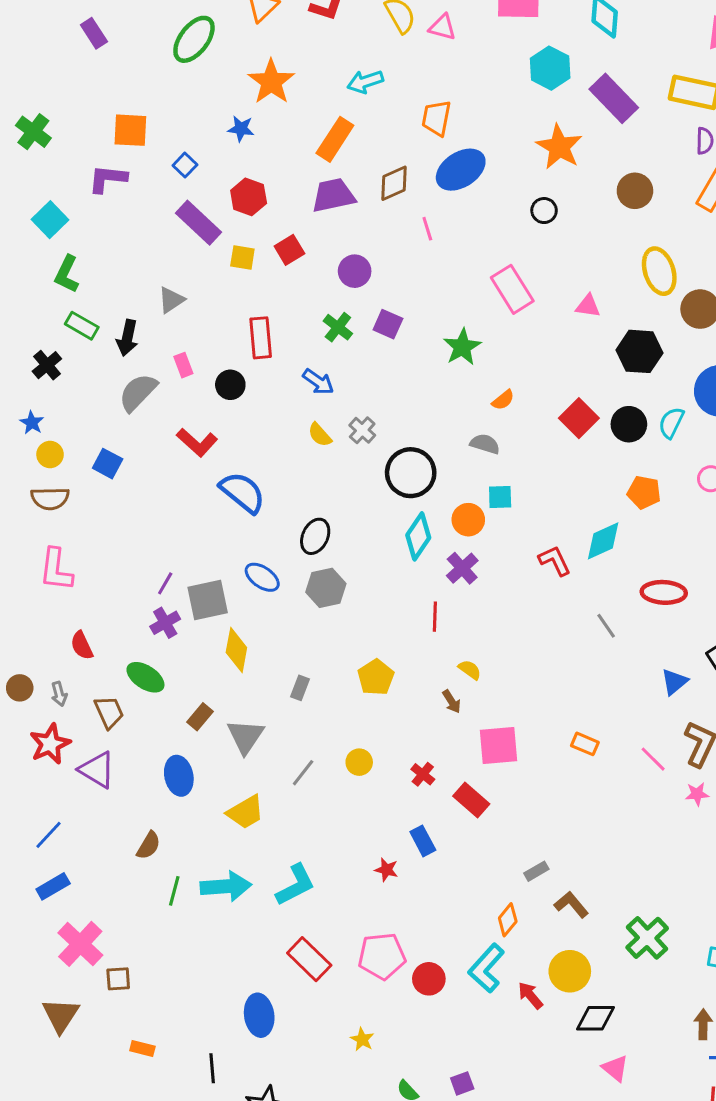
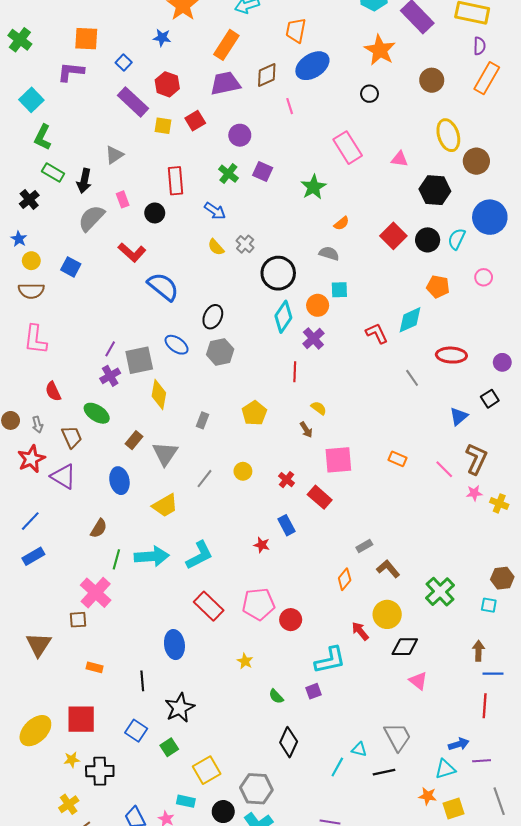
pink cross: (80, 944) -> (96, 593), moved
cyan L-shape: (486, 968) -> (330, 660), moved, turned -144

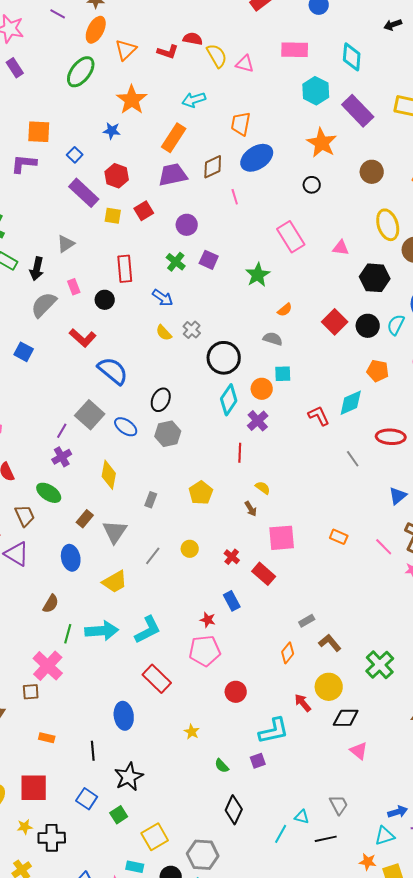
gray square: (139, 360) -> (90, 415), moved, turned -36
pink pentagon: (258, 604) -> (205, 651), moved
gray trapezoid: (397, 737) -> (339, 805), size x0.7

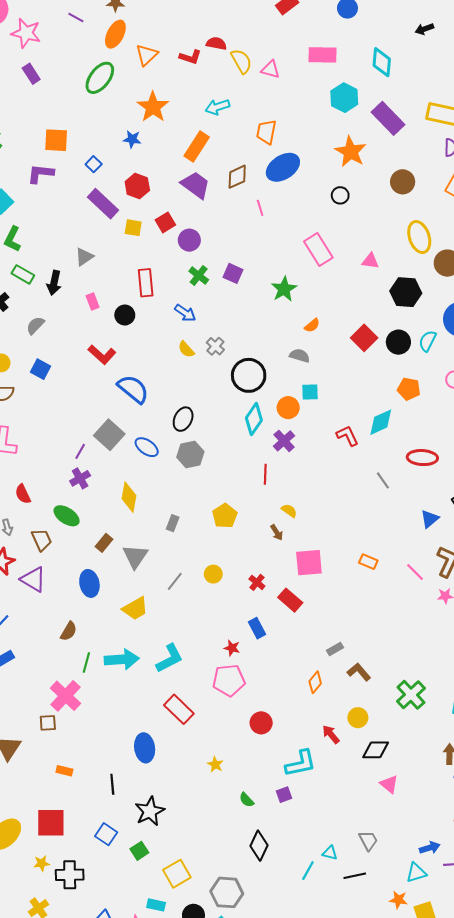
purple trapezoid: (173, 175) -> (196, 185), turned 48
purple circle: (187, 225) -> (189, 240), moved
gray semicircle: (44, 305) -> (35, 325), moved, size x0.7
yellow circle: (329, 687) -> (358, 718), size x0.7

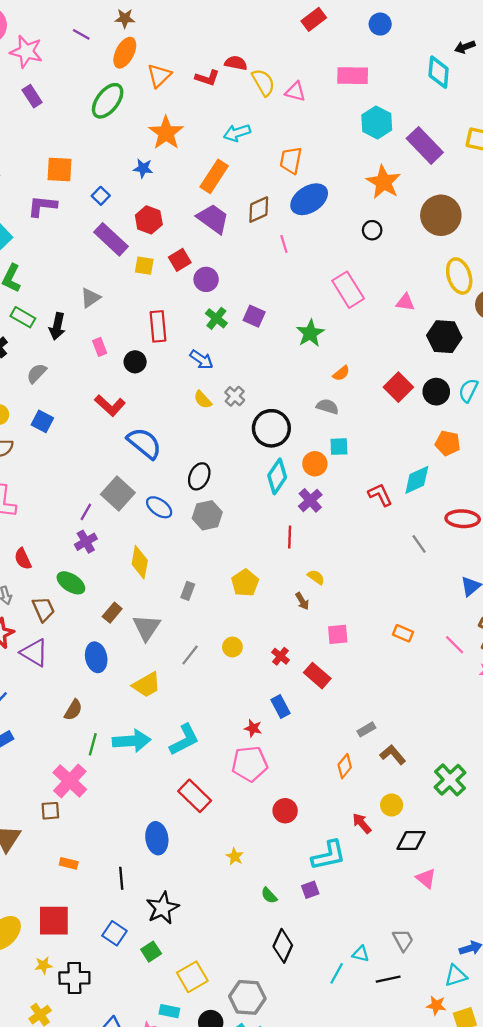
cyan diamond: (382, 62) -> (439, 72), moved
brown circle: (403, 182) -> (441, 215), size x1.5
pink square: (309, 563) -> (338, 634), size x0.7

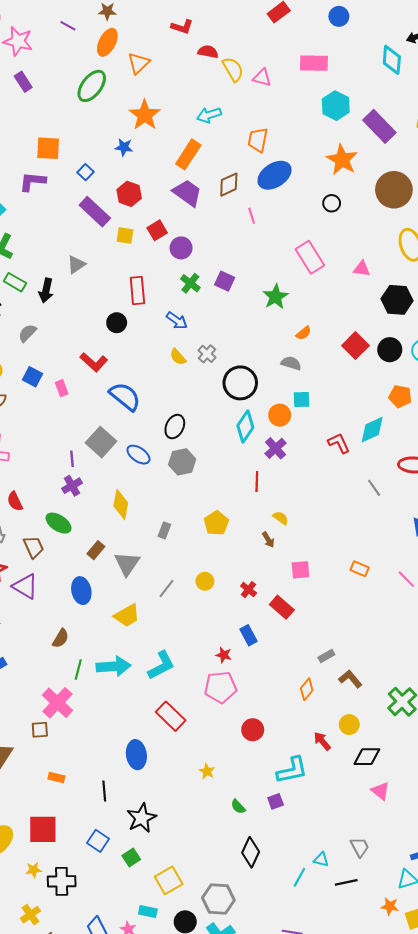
red L-shape: (207, 78) -> (182, 27), moved
pink rectangle: (100, 347) -> (62, 388), moved
purple line: (86, 512) -> (72, 459), turned -35

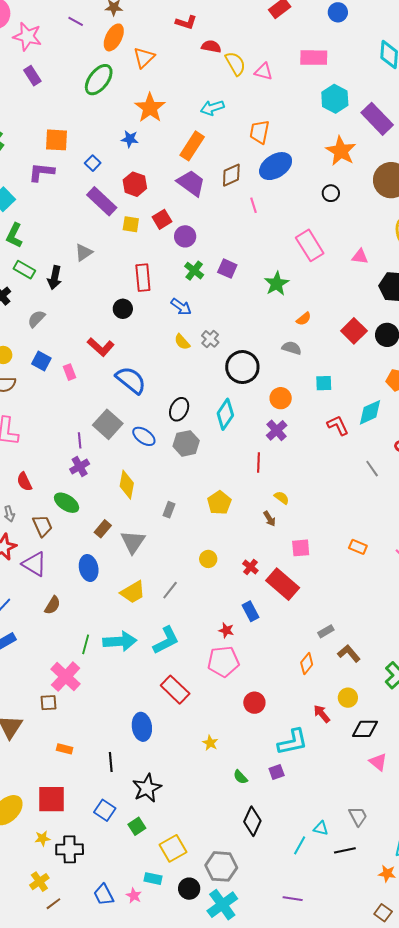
cyan square: (301, 400) -> (324, 383), moved
cyan diamond: (245, 427) -> (225, 414), moved
gray line: (166, 589) -> (170, 590), moved
red rectangle: (282, 607) -> (283, 584), size x1.4
brown semicircle: (61, 638) -> (52, 605), moved

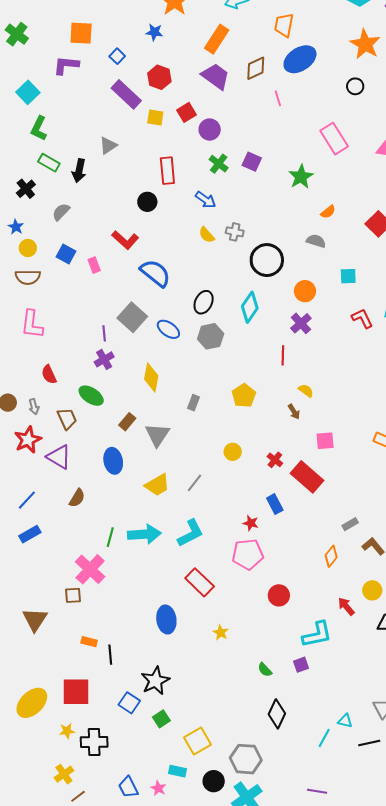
gray cross: (210, 339) -> (235, 232), turned -30
yellow star: (210, 743) -> (221, 633), moved
black line: (111, 762) -> (110, 655), moved
black star: (147, 788) -> (155, 681), moved

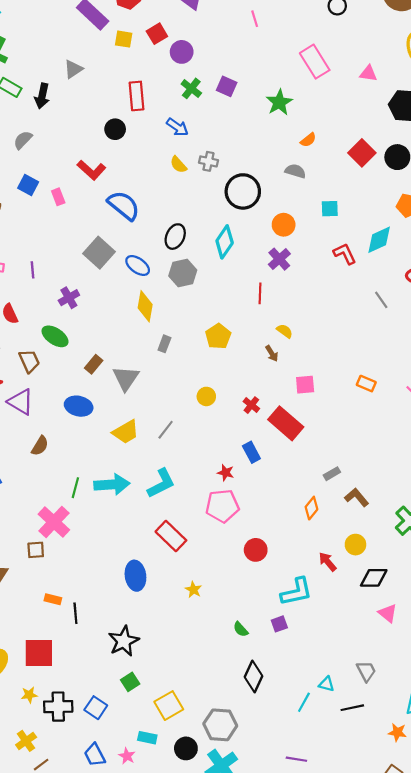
purple line: (104, 333) -> (32, 270), moved
yellow diamond: (151, 378) -> (145, 306), moved
blue ellipse: (113, 461) -> (79, 406), turned -65
blue square: (129, 703) -> (96, 708), moved

